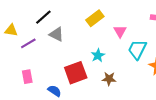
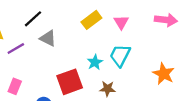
pink triangle: (120, 31) -> (121, 22), moved
cyan trapezoid: (137, 49) -> (120, 55), moved
pink rectangle: (27, 77) -> (15, 86), turned 32

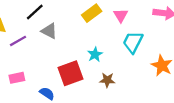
cyan trapezoid: (120, 55) -> (133, 42), moved
pink rectangle: (15, 86) -> (17, 78), turned 56

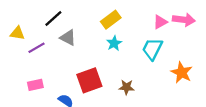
pink triangle: (121, 15) -> (160, 22), moved, turned 32
cyan star: (95, 54) -> (114, 43), moved

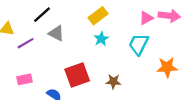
orange star: (182, 73) -> (167, 67), turned -30

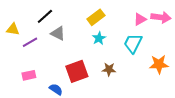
brown star: (113, 82) -> (109, 69), moved

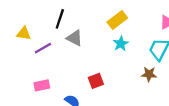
black line: (45, 16) -> (60, 19), turned -30
brown star: (109, 69) -> (149, 74), moved
red square: (77, 71) -> (96, 81), size x0.6

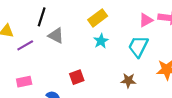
brown star: (149, 74) -> (128, 80), moved

